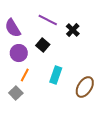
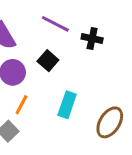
black cross: (73, 30) -> (92, 38), turned -32

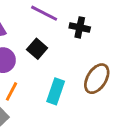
brown ellipse: (110, 122) -> (97, 79), moved

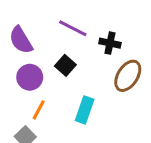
brown ellipse: (97, 79) -> (128, 76), moved

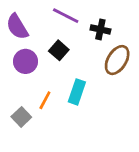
orange line: (39, 110) -> (45, 100), moved

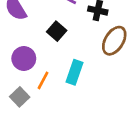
purple circle: (25, 61) -> (24, 58), moved

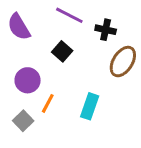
cyan rectangle: (74, 72) -> (90, 106), moved

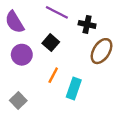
purple circle: (28, 80) -> (22, 55), moved
orange line: (48, 103) -> (53, 75), moved

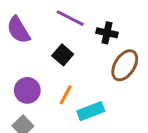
purple circle: (22, 55) -> (27, 90), moved
cyan rectangle: (74, 88) -> (91, 111), turned 50

